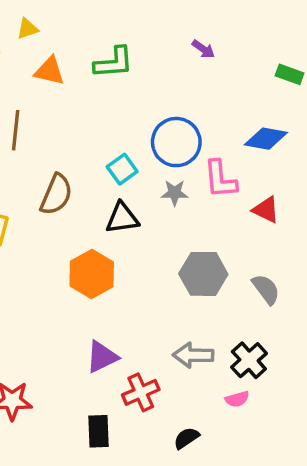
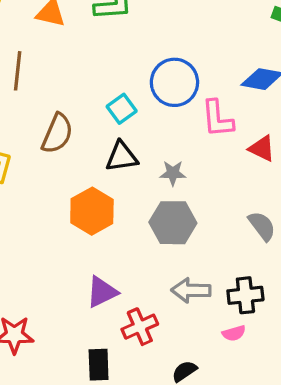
gray star: (175, 193) -> (173, 173), moved
gray hexagon: (203, 274) -> (173, 223), moved
black cross: (249, 360) -> (245, 295), turned 36

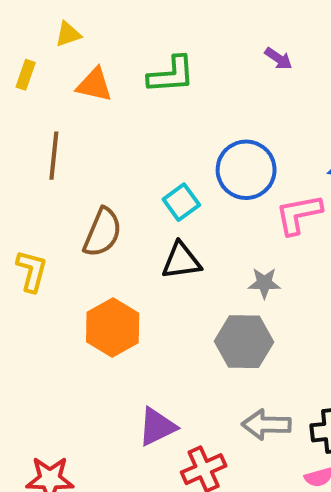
pink L-shape: (217, 119) -> (299, 214), turned 84
gray star: (173, 173) -> (264, 283), moved
orange hexagon: (92, 211) -> (113, 328), moved

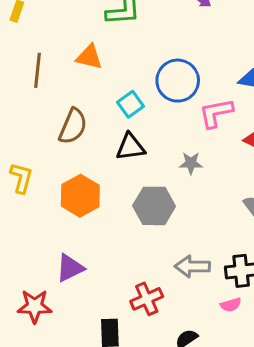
orange triangle: (94, 85) -> (89, 57), moved
yellow L-shape: (32, 271) -> (21, 178), moved
gray hexagon: (244, 342) -> (154, 206), moved
purple triangle: (157, 427) -> (70, 268), moved

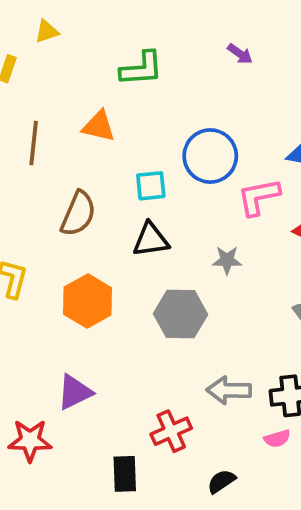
cyan square: (130, 104) -> (151, 186), turned 30

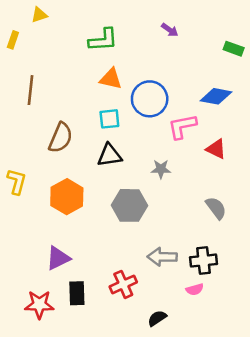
orange triangle: (99, 126) -> (111, 79), moved
red star: (30, 440) -> (39, 304), moved
black rectangle: (125, 474) -> (77, 293), moved

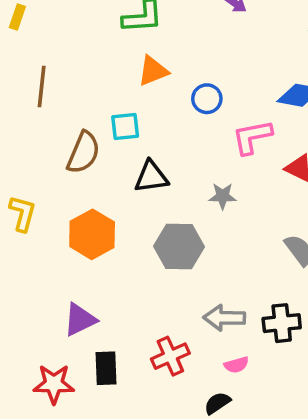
orange triangle: (111, 79) -> (153, 71), turned -35
blue circle: (150, 99) -> (207, 99), size x0.6
cyan square: (109, 119) -> (125, 127), moved
pink semicircle: (195, 289) -> (236, 365), moved

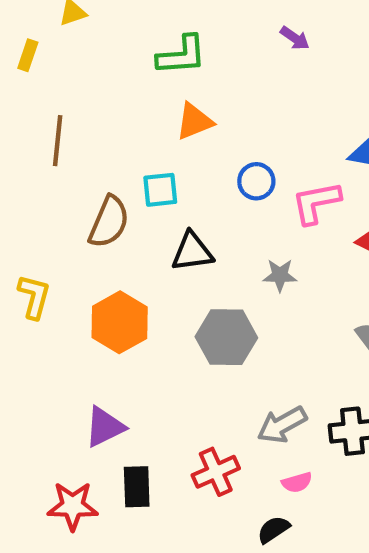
blue circle: (207, 99) -> (256, 181), moved
gray arrow: (224, 318) -> (282, 425), turned -30

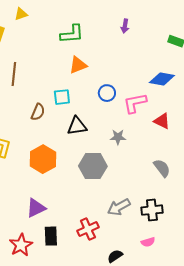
purple arrow: (295, 38) -> (125, 26), turned 64
brown semicircle: (109, 222) -> (38, 112), size x0.7
pink semicircle: (297, 482) -> (148, 242), moved
red star: (73, 506) -> (21, 245), turned -30

